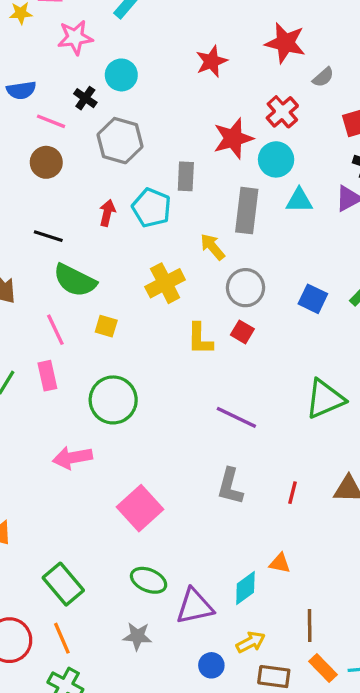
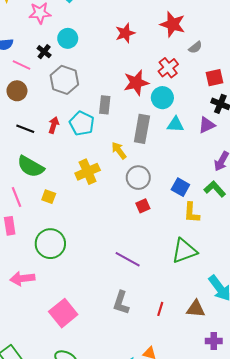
black line: (48, 236) -> (25, 129), moved
red square: (242, 332) -> (143, 206), moved, turned 32
yellow L-shape: (200, 339) -> (192, 213), moved

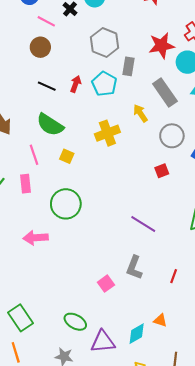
gray hexagon: (64, 80) -> (105, 43), moved
gray rectangle: (142, 129) -> (165, 93), turned -48
gray circle: (138, 178) -> (172, 136), moved
pink square: (63, 313) -> (106, 284), moved, size x0.6

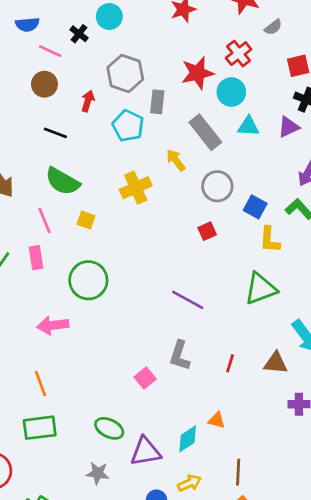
red arrow: (76, 84) -> (88, 101), moved
green rectangle: (21, 318) -> (40, 428), turned -60
orange line: (16, 352) -> (41, 384), moved

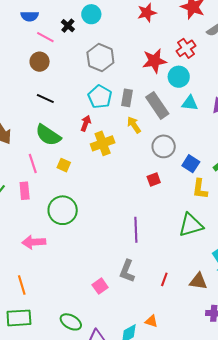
red arrow: (88, 101) -> (86, 123), moved
gray rectangle: (157, 102) -> (127, 98), moved
purple line: (188, 300) -> (136, 230), turned 55

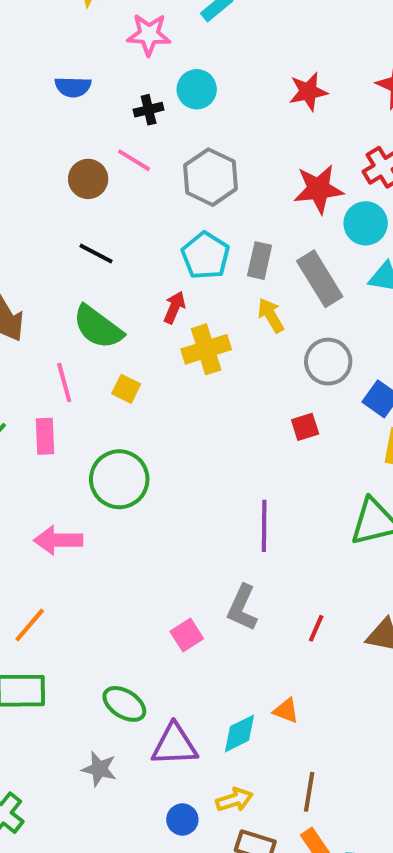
black cross: (68, 26) -> (149, 110), turned 32
pink line: (45, 37) -> (134, 160), moved
orange line: (22, 285) -> (30, 625), turned 54

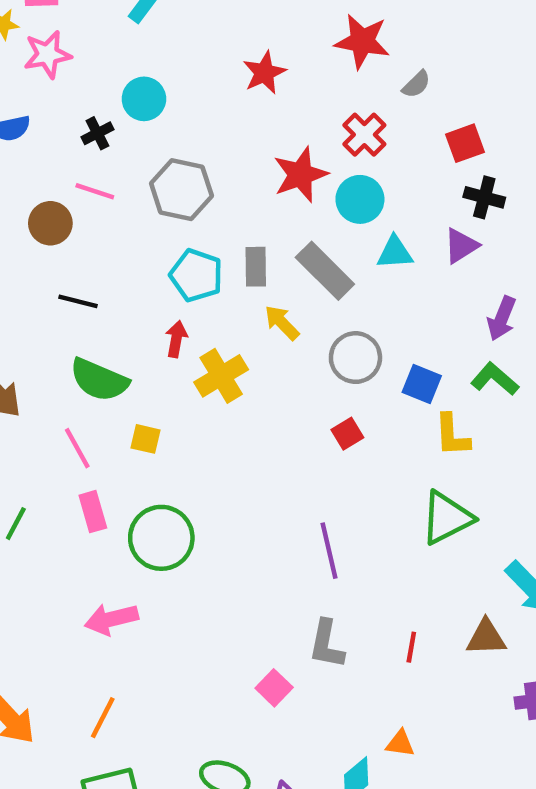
pink star: (149, 34) -> (47, 54), moved
pink rectangle: (45, 436) -> (93, 512), moved

